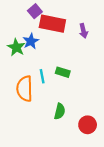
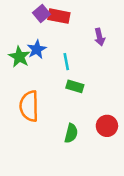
red rectangle: (52, 24) -> (59, 16), moved, size x0.7
cyan line: (42, 76) -> (66, 62), moved
red circle: (88, 125) -> (107, 126), moved

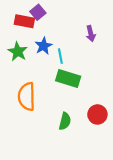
red rectangle: (59, 16) -> (24, 21), moved
blue star: (37, 49) -> (43, 46), moved
green rectangle: (75, 86) -> (68, 79), size x1.5

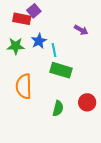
purple arrow: (91, 34) -> (81, 30), turned -48
green star: (18, 52) -> (16, 46), turned -30

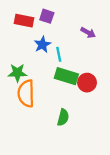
purple square: (34, 11) -> (47, 16), moved, turned -32
green star: (16, 46) -> (17, 73), moved
red circle: (87, 102) -> (87, 83), moved

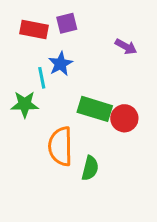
purple square: (47, 16) -> (67, 23), turned -32
cyan line: (59, 54) -> (42, 78), moved
orange semicircle: (26, 93) -> (60, 146), moved

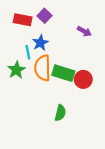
purple square: (67, 23) -> (45, 16), turned -32
green star: (25, 104) -> (16, 70), turned -30
orange semicircle: (60, 146) -> (43, 68), moved

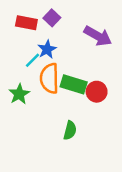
purple arrow: (84, 31) -> (98, 36), size x1.6
cyan line: (28, 52) -> (32, 60), turned 56
green star: (16, 70) -> (19, 94), moved

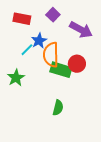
purple square: (52, 18) -> (53, 15), moved
orange semicircle: (49, 78) -> (51, 55), moved
red circle: (97, 92) -> (77, 64), moved

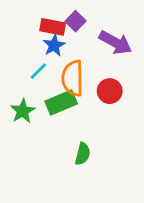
red rectangle: (22, 19) -> (53, 27), moved
blue star: (39, 41) -> (54, 45), moved
green rectangle: (61, 70) -> (61, 102), moved, turned -40

